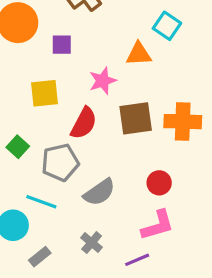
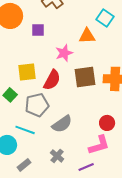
yellow square: (44, 93) -> (27, 72), moved
red circle: (159, 183) -> (107, 123), moved

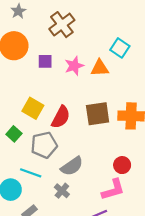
pink star: (64, 53) -> (74, 66), moved
yellow square: (27, 72) -> (33, 108), turned 36
gray cross: (57, 156) -> (62, 191), moved

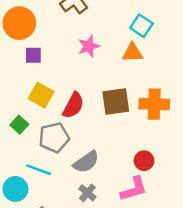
purple square: (45, 61) -> (33, 55), moved
orange triangle: (100, 68) -> (132, 53), moved
gray cross: (62, 191) -> (87, 193), moved

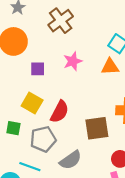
purple square: (33, 55) -> (38, 69), moved
brown square: (116, 102) -> (97, 128), moved
green square: (19, 125) -> (13, 128), turned -32

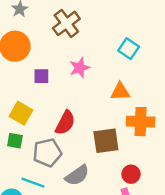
orange triangle: (110, 67) -> (120, 92), moved
yellow square: (32, 103) -> (21, 113), moved

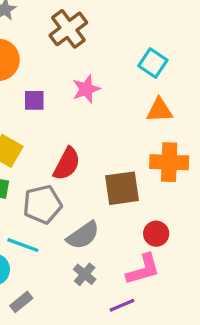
orange triangle: (120, 92) -> (159, 110), moved

